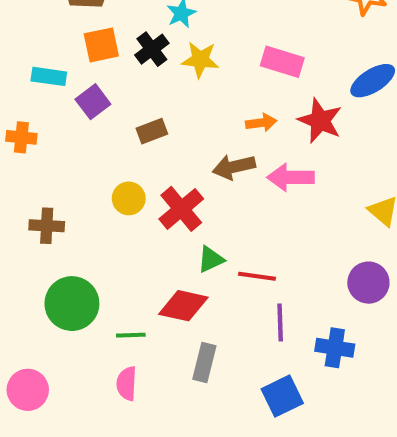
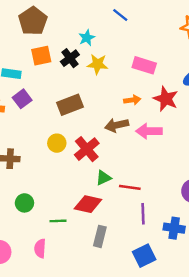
purple square: (93, 102) -> (22, 99), moved
brown rectangle: (152, 131) -> (70, 105), size x1.5
green circle: (72, 304) -> (24, 203), size x0.6
pink semicircle: (127, 383) -> (40, 248), moved

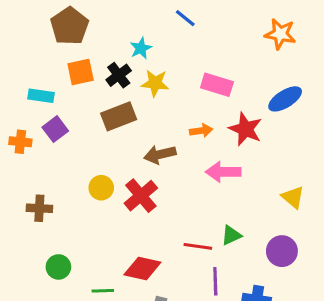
brown rectangle: (70, 105) -> (119, 116), moved
brown arrow: (117, 125) -> (160, 154), moved
green triangle: (103, 178) -> (231, 235), moved

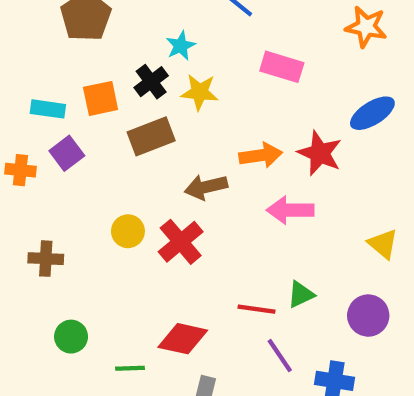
orange square: (81, 72) -> (101, 98), moved
pink rectangle: (217, 85) -> (282, 67), moved
orange arrow: (201, 131) -> (261, 155), size x1.4
purple line: (215, 281) -> (280, 356), turned -32

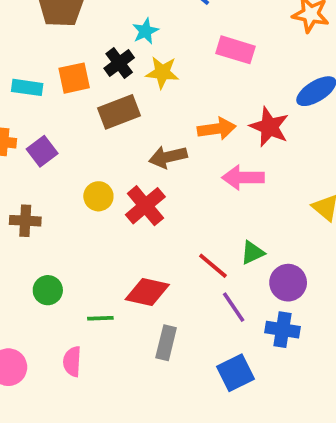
purple square: (67, 153) -> (42, 151), moved
red line: (257, 309) -> (213, 266), turned 32
purple circle: (368, 316) -> (288, 283), moved

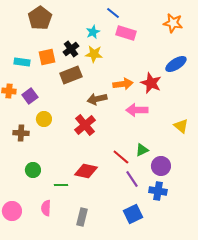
cyan star: (145, 31) -> (93, 32), moved
pink rectangle: (236, 50) -> (126, 33), moved
yellow circle: (98, 196) -> (44, 119), moved
gray rectangle: (166, 343) -> (82, 217), moved

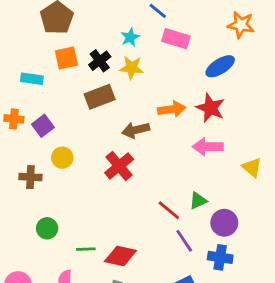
orange square: (47, 57) -> (66, 58), moved
blue ellipse: (176, 64) -> (220, 66), moved
pink arrow: (137, 110) -> (208, 147), moved
red diamond: (86, 171) -> (120, 256), moved

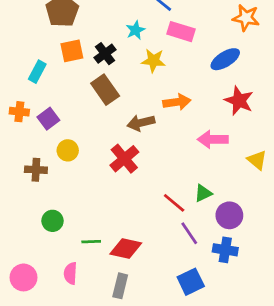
yellow star: (132, 68) -> (153, 61), moved
cyan rectangle: (32, 79) -> (37, 72), turned -70
brown rectangle: (100, 97) -> (105, 90), turned 76
red star: (210, 108) -> (239, 101), moved

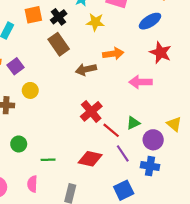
red cross: (124, 159) -> (91, 111), moved
yellow triangle: (257, 160) -> (174, 124), moved
red diamond: (126, 248) -> (90, 159), moved

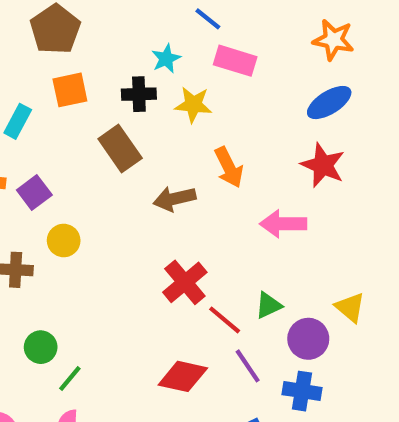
black cross: (59, 17) -> (139, 94), moved, turned 35
blue ellipse: (150, 21) -> (329, 103), moved
orange arrow: (113, 54) -> (229, 167), turned 72
green line: (48, 160) -> (70, 378), moved, turned -48

